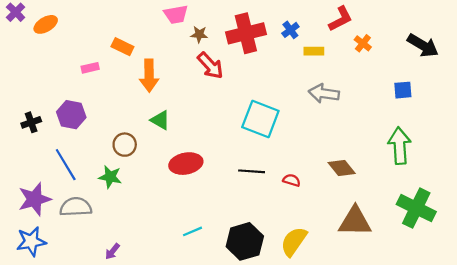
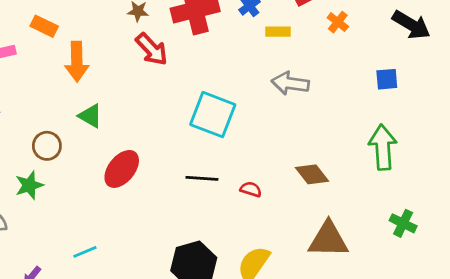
red ellipse: (186, 164) -> (122, 169), turned -40
green star: (110, 177) -> (29, 185), turned -30
green cross: (416, 208) -> (403, 223), size x0.6
cyan line: (193, 231) -> (85, 252), moved

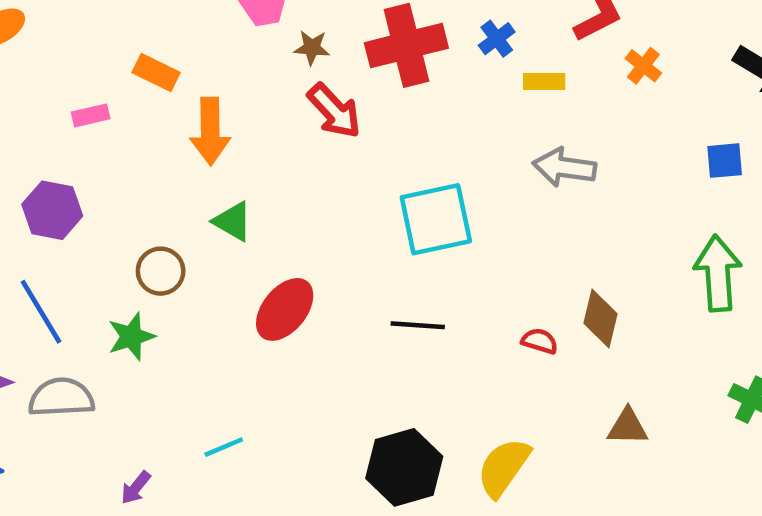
cyan square: (213, 115) -> (436, 219), turned -33
brown diamond: (312, 174) -> (601, 318), turned 52
red semicircle: (251, 189) -> (540, 341), moved
brown triangle: (328, 240) -> (628, 427), size x0.6

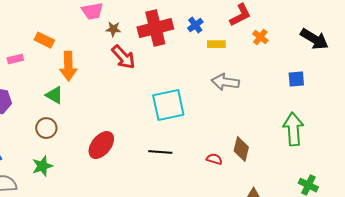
green triangle: (233, 221) -> (54, 95), moved
green star: (131, 337) -> (42, 166), moved

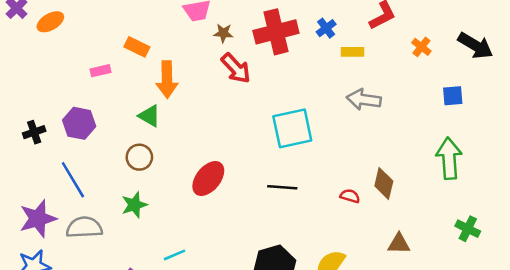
orange cross: (260, 37) -> (421, 47), moved

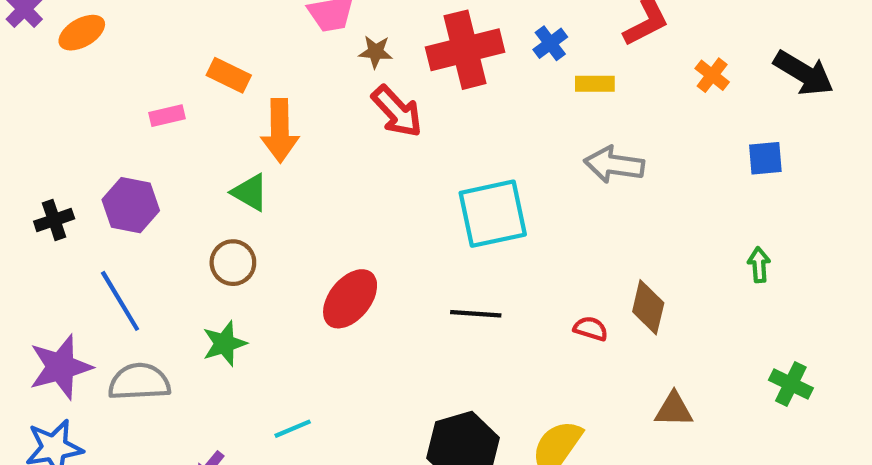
green arrow: (449, 158) -> (759, 265), size x0.5

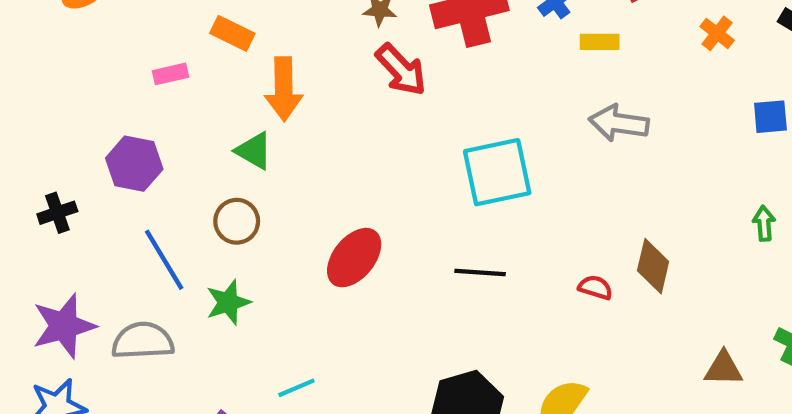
black cross: (54, 220) -> (57, 213), moved
blue line: (120, 301) -> (164, 260), moved
brown triangle: (674, 410) -> (723, 369), moved

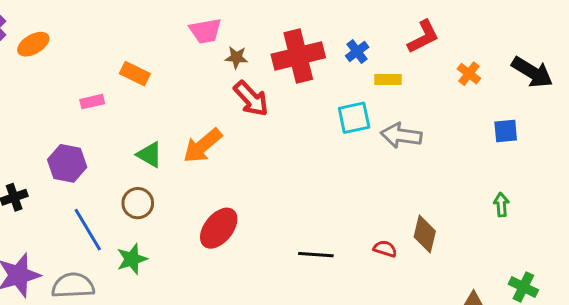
orange arrow: (284, 89) -> (203, 146), moved, turned 51
cyan square: (497, 172) -> (354, 118), moved, size x0.7
black line: (480, 273) -> (316, 255), moved

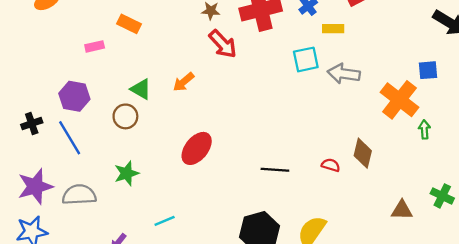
orange cross: (469, 74) -> (400, 100), moved, size x2.0
orange arrow: (203, 146) -> (184, 82), size x0.7
brown circle: (138, 203) -> (125, 116), moved
blue line: (88, 230) -> (70, 138), moved

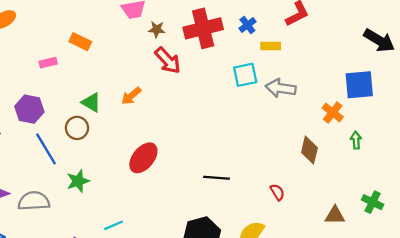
blue square: (428, 70) -> (359, 85), size x1.6
orange cross: (400, 100) -> (333, 112), size x0.6
blue line: (70, 138) -> (46, 149), moved
brown diamond: (363, 153) -> (309, 150), moved
red semicircle: (331, 165) -> (277, 192), moved, turned 42

